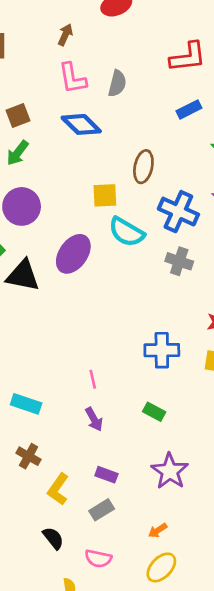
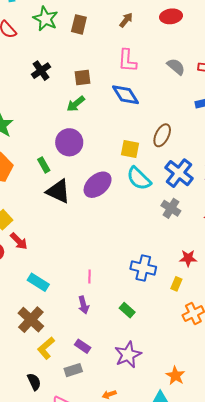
brown arrow: (65, 35) -> (126, 20), moved
gray semicircle: (117, 83) -> (176, 67), moved, turned -78
brown cross: (28, 456) -> (31, 320), size x1.5

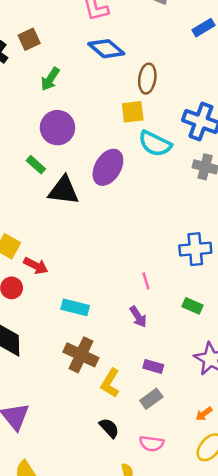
brown square: (83, 78) -> (29, 39), moved
brown ellipse: (162, 135) -> (147, 79), moved
pink line: (90, 276) -> (146, 281), moved

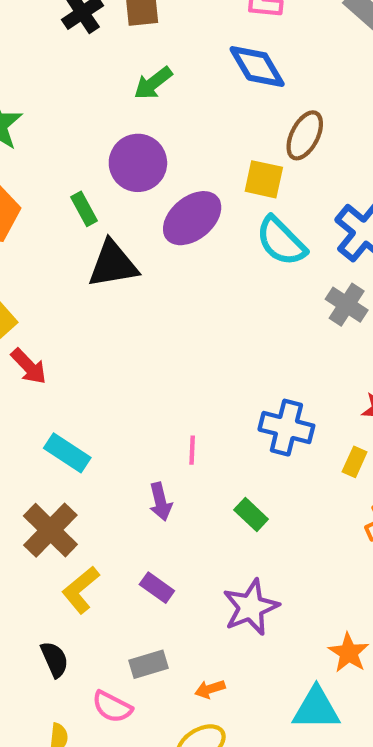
purple ellipse: (108, 167) -> (192, 218), moved
black triangle: (63, 190) -> (113, 264), turned -36
gray rectangle: (151, 399) -> (149, 664), moved

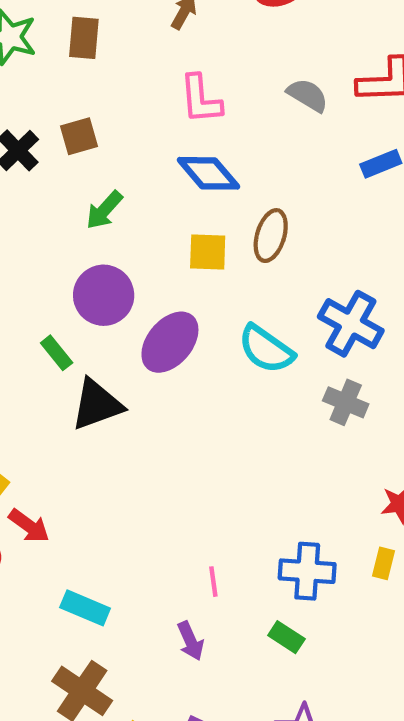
yellow square: (264, 179) -> (208, 252), moved
blue cross: (286, 428) -> (307, 571), moved

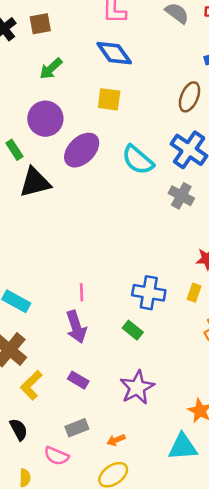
brown ellipse: (271, 236) -> (189, 97), moved
pink line: (213, 582) -> (82, 292), moved
purple arrow: (190, 641) -> (76, 327), size x1.4

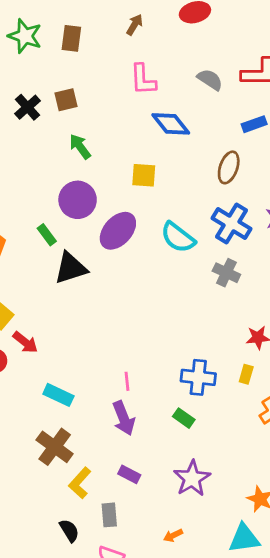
blue diamond: (114, 53) -> (171, 124), moved
green arrow: (51, 69) -> (80, 147), turned 100
gray rectangle: (77, 428) -> (109, 515), moved, turned -70

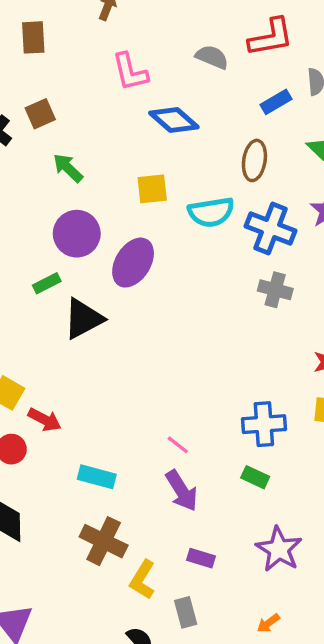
green rectangle: (47, 235) -> (47, 283), turned -70
cyan semicircle: (178, 237) -> (211, 212), moved, turned -36
pink line: (127, 381) -> (178, 445), turned -36

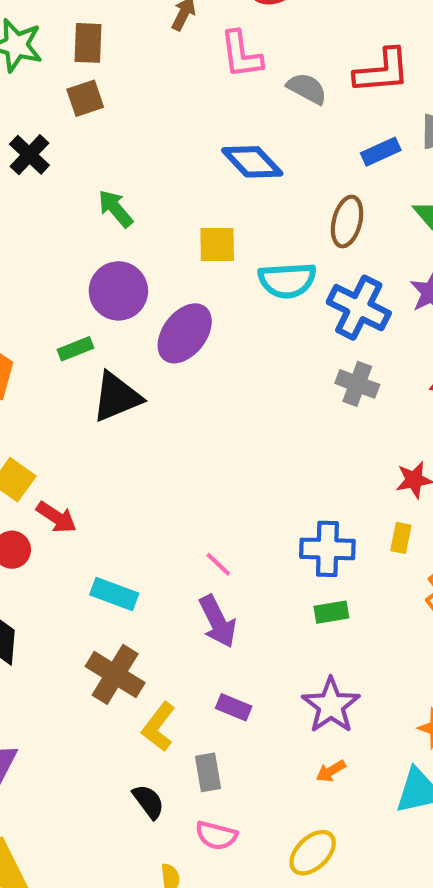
pink L-shape: (130, 72) -> (241, 55), moved
brown square: (40, 114) -> (85, 98), moved
green rectangle: (255, 477) -> (331, 612), moved, turned -40
orange arrow: (268, 623) -> (331, 771), moved

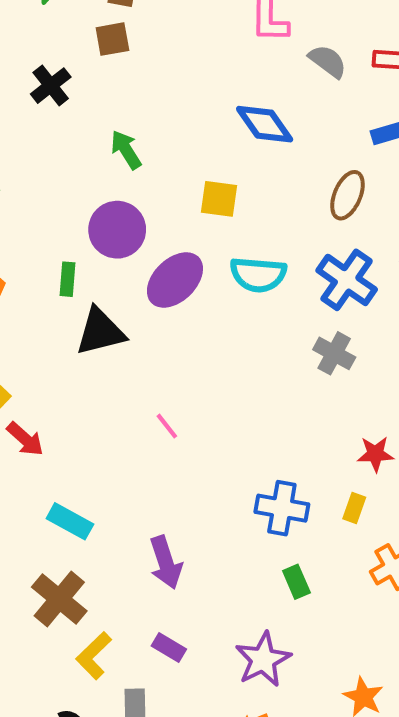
cyan semicircle: (287, 280) -> (258, 275), moved
green rectangle: (75, 349) -> (68, 279), turned -72
pink line: (218, 564) -> (167, 426), moved
green rectangle: (331, 612) -> (296, 582), moved, turned 68

